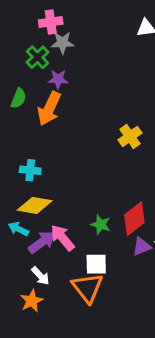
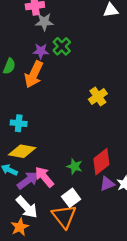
green cross: (38, 57) -> (62, 46), moved
white square: (96, 264) -> (71, 198), turned -36
white arrow: (40, 276) -> (27, 207), size x1.5

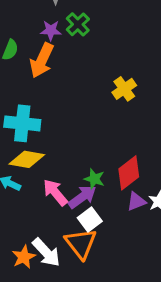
cyan cross: (19, 123) -> (22, 123), size x1.6
purple arrow: (28, 180) -> (82, 197), moved
white arrow: (27, 207) -> (46, 252), moved

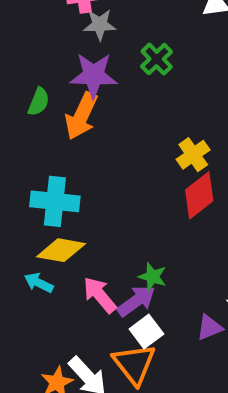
green cross: (78, 24) -> (157, 59), moved
purple star: (51, 30) -> (94, 75), size x1.6
red diamond: (129, 173) -> (199, 195), moved
purple triangle: (136, 201) -> (209, 327), moved

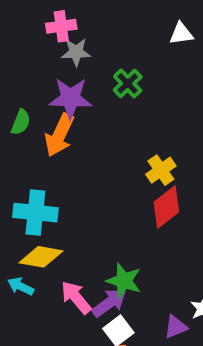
green star: (153, 277) -> (124, 281), size x1.4

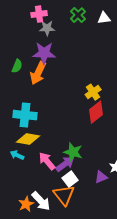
green cross: (128, 83) -> (78, 15), moved

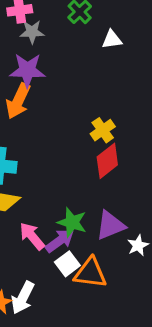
white triangle: (104, 18) -> (112, 40), moved
purple triangle: (101, 177) -> (110, 225), moved, size x1.5
orange triangle: (64, 195) -> (90, 273), moved, turned -45
white arrow: (41, 201) -> (23, 298), turned 70

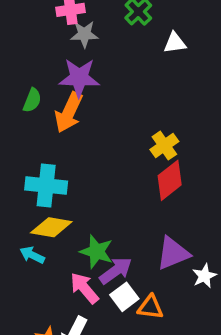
green star: (72, 222) -> (97, 252), moved
pink arrow: (32, 236) -> (84, 288), moved
orange triangle: (90, 273) -> (150, 307), size x0.7

